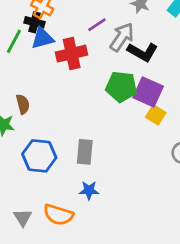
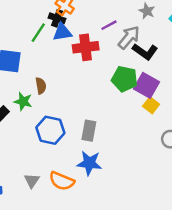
blue star: (89, 190) -> (89, 163), size x1.5

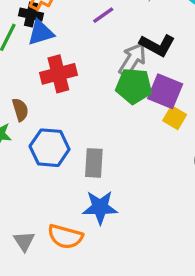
gray arrow: (129, 37) -> (132, 60), moved
red cross: (86, 47) -> (58, 74), moved
blue hexagon: (50, 130) -> (50, 148), moved

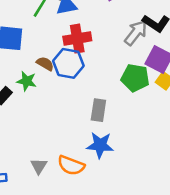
green pentagon: (134, 86) -> (135, 78), moved
brown semicircle: (20, 110) -> (45, 64), turned -48
blue hexagon: (50, 148) -> (68, 63), moved

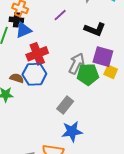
gray arrow: (136, 33) -> (77, 64), moved
gray rectangle: (98, 110) -> (65, 105), turned 42

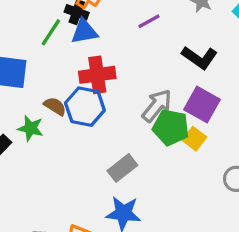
yellow square: (111, 72) -> (194, 139), moved

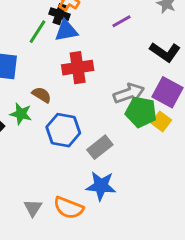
gray arrow: (157, 106) -> (129, 93), turned 32
blue hexagon: (85, 107) -> (63, 130), moved

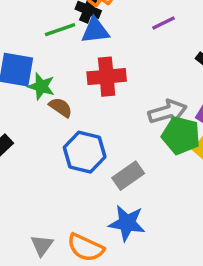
green line: (38, 32) -> (60, 30), turned 35
green star: (21, 114) -> (41, 86), moved

